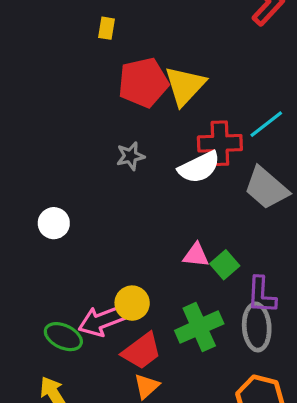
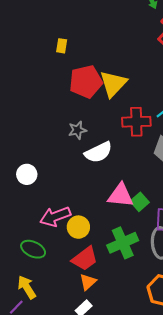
white semicircle: (199, 167) -> (98, 152), moved
pink triangle: (196, 255) -> (121, 195), size x1.5
pink arrow: (102, 321) -> (55, 217), moved

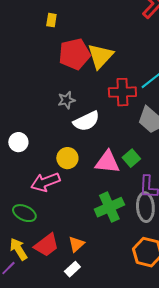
green square: (140, 202) -> (131, 158), moved
yellow circle: (78, 227) -> (67, 158), moved
red trapezoid: (85, 259) -> (46, 245), moved

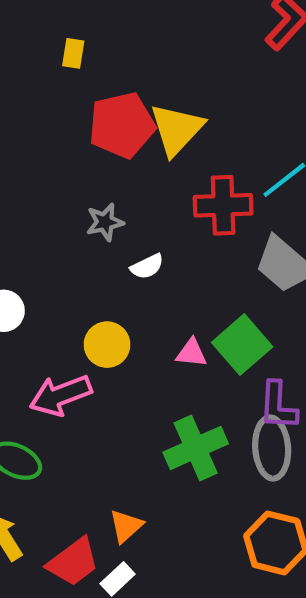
white semicircle: (86, 121) -> (147, 266), size x0.6
green square: (131, 158) -> (242, 345), size x1.5
pink triangle: (107, 162) -> (191, 353), size x0.6
red trapezoid: (46, 245) -> (73, 562), moved

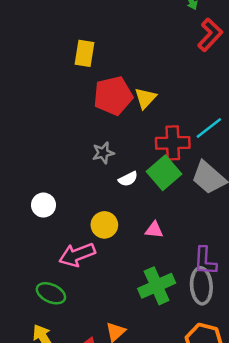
yellow rectangle: (73, 53) -> (85, 53), size x1.5
yellow triangle: (177, 129) -> (145, 98), size x0.7
green square: (242, 345) -> (164, 173), moved

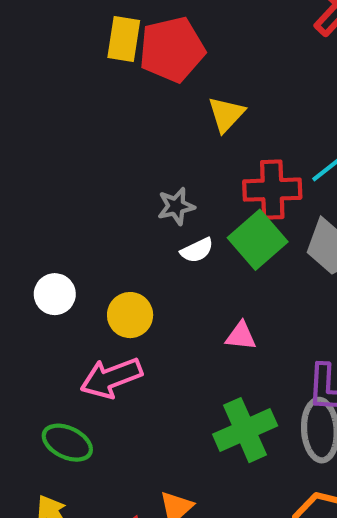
red pentagon: (113, 96) -> (172, 49), moved
gray star: (103, 153) -> (176, 206), moved
yellow circle: (104, 225) -> (130, 315), moved

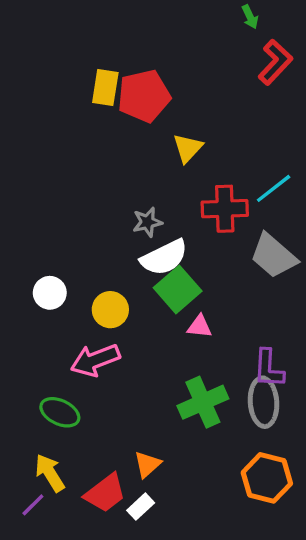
green square: (258, 240) -> (178, 289), moved
white semicircle: (197, 250) -> (164, 257), size x1.8

